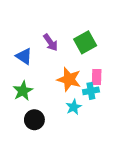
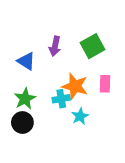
purple arrow: (51, 42) -> (55, 46), turned 48
cyan cross: (91, 91) -> (61, 99), moved
black circle: (34, 120) -> (22, 123), moved

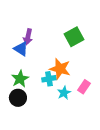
purple arrow: (55, 46) -> (28, 37), moved
pink rectangle: (105, 84) -> (84, 87), moved, turned 32

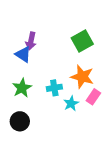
orange star: (60, 69) -> (82, 77), moved
black circle: (18, 98) -> (20, 121), moved

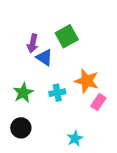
green square: (82, 41) -> (67, 36), moved
blue triangle: (23, 54) -> (44, 57), moved
cyan star: (71, 103) -> (75, 138), moved

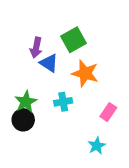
orange star: (87, 81) -> (85, 73), moved
black circle: (21, 128) -> (23, 120), moved
cyan star: (75, 138) -> (97, 146), moved

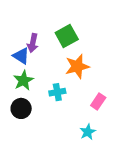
blue triangle: (49, 63) -> (21, 56), moved
orange star: (85, 73) -> (77, 66), turned -30
green star: (26, 102) -> (23, 80), moved

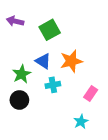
green square: (67, 36) -> (50, 30), moved
purple arrow: (33, 43) -> (15, 21), moved, turned 91
blue triangle: (21, 56) -> (43, 61), moved

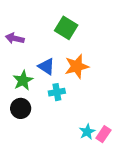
purple arrow: (15, 21) -> (15, 38), moved
green square: (50, 30) -> (66, 28), moved, turned -30
pink rectangle: (91, 94) -> (103, 134), moved

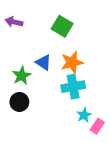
purple arrow: (15, 38) -> (14, 22), moved
cyan cross: (57, 92) -> (73, 87), moved, size x1.5
cyan star: (87, 132) -> (84, 115), moved

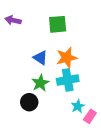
green square: (62, 26) -> (58, 24), turned -36
green star: (22, 76) -> (40, 83), moved
black circle: (19, 102) -> (29, 102), moved

